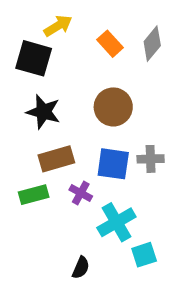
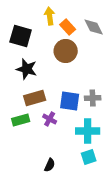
yellow arrow: (58, 26) -> (50, 16), moved, turned -66
gray diamond: (152, 44) -> (94, 27), turned -65
brown circle: (113, 107) -> (66, 51), moved
cyan cross: (116, 222) -> (88, 131), moved, turned 30

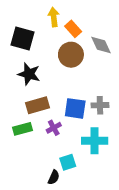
gray diamond: (94, 27) -> (101, 45), moved
purple cross: (50, 119) -> (54, 128), turned 32
cyan square: (89, 157) -> (68, 162), moved

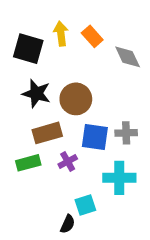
yellow arrow: (54, 17) -> (61, 34), moved
brown circle: (71, 55) -> (76, 99), moved

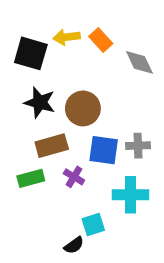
yellow arrow: (61, 34) -> (67, 37), turned -90
purple cross: (68, 161) -> (74, 177), turned -30
black semicircle: (68, 224) -> (74, 245), turned 30

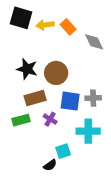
black square: (31, 53) -> (21, 18), moved

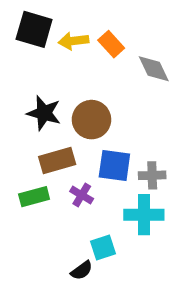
gray cross: (93, 98) -> (152, 175), moved

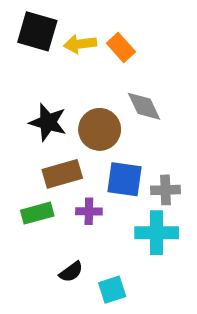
gray diamond: (154, 69) -> (144, 106), moved
purple cross: (82, 195) -> (89, 211), turned -30
cyan square: (103, 247) -> (112, 290), moved
black semicircle: (82, 270) -> (71, 272), moved

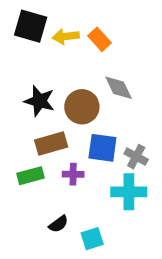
gray cross: (165, 190) -> (136, 157), turned 30

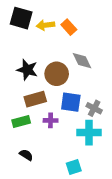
black semicircle: (58, 224) -> (26, 155), moved, turned -112
cyan square: (92, 239) -> (74, 167), moved

